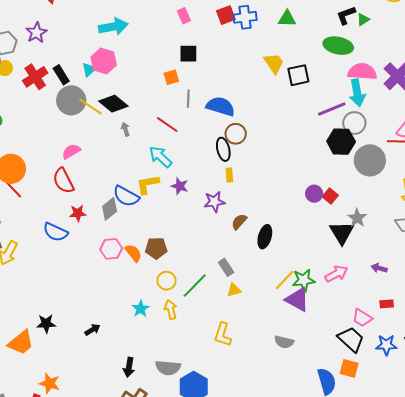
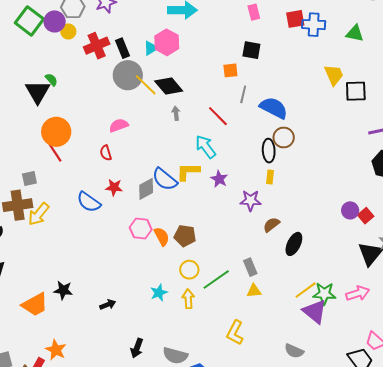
red semicircle: (63, 181) -> (106, 153), size x0.6

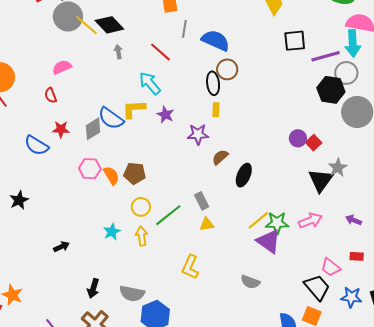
black square: (356, 91) -> (295, 41), moved
black star: (63, 290) -> (19, 200), moved, turned -30

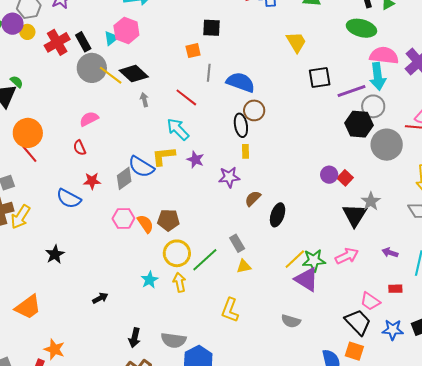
yellow circle: (141, 207) -> (177, 253), size x1.4

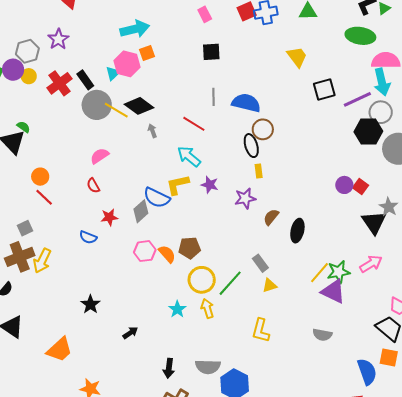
orange square: (193, 51) -> (147, 53), moved
orange circle: (28, 133) -> (40, 177), size x0.6
blue semicircle: (69, 199) -> (88, 237), size x0.7
black star: (55, 254) -> (90, 304), moved

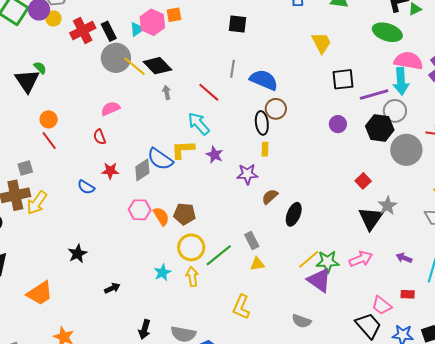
purple circle: (344, 185) -> (338, 124), moved

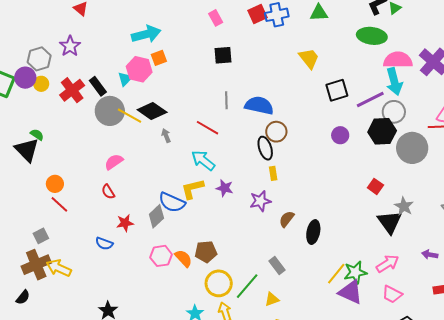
yellow arrow: (37, 203) -> (59, 268), turned 90
yellow triangle: (257, 264) -> (272, 299), moved
pink trapezoid: (382, 305) -> (392, 294), moved

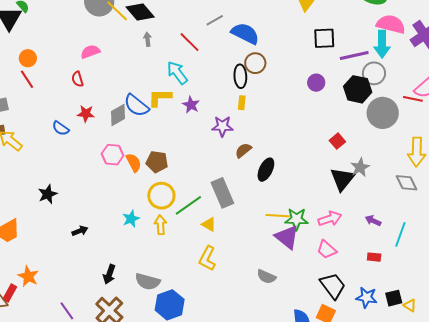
gray line: (226, 100) -> (215, 20), turned 48
gray rectangle: (277, 265) -> (222, 193), size x1.6
yellow line: (336, 274) -> (278, 216), turned 40
yellow triangle: (272, 299) -> (209, 224), turned 35

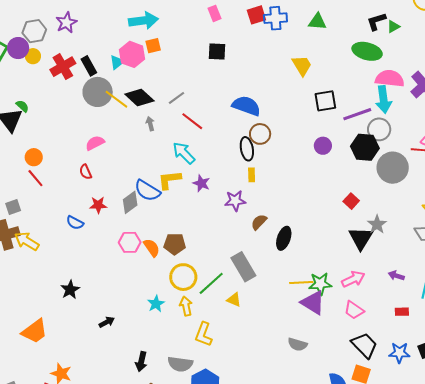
gray line: (215, 20) -> (176, 98), moved
yellow L-shape: (207, 258) -> (204, 334), moved

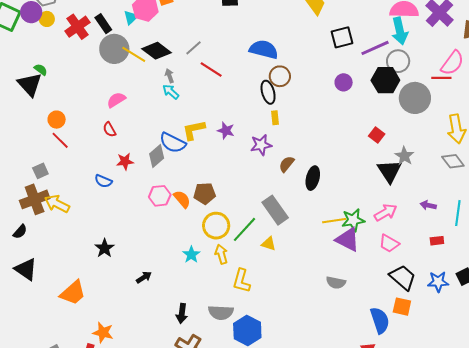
cyan arrow: (184, 153) -> (171, 92), moved, size x0.7

